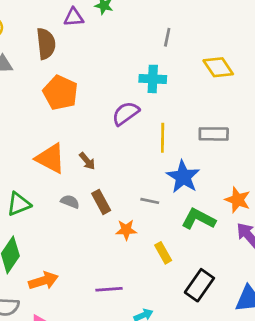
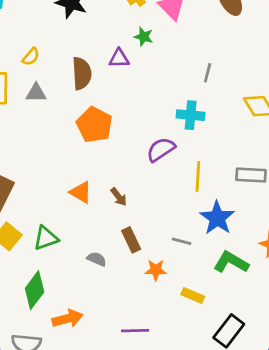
purple triangle: (74, 17) -> (119, 58), moved
orange triangle: (50, 158) -> (81, 192), size x0.7
gray semicircle: (70, 202) -> (97, 259), moved
yellow rectangle: (163, 253) -> (193, 296), turned -40

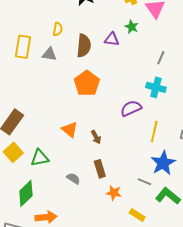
yellow semicircle: (31, 57) -> (58, 29), moved, turned -40
gray line: (208, 73) -> (161, 58), moved
gray line: (182, 241) -> (145, 182), moved

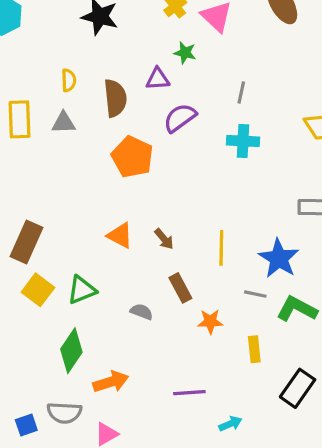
purple semicircle: (131, 108) -> (180, 118), moved
yellow line: (154, 132) -> (221, 248), moved
yellow rectangle: (137, 215) -> (254, 349), turned 63

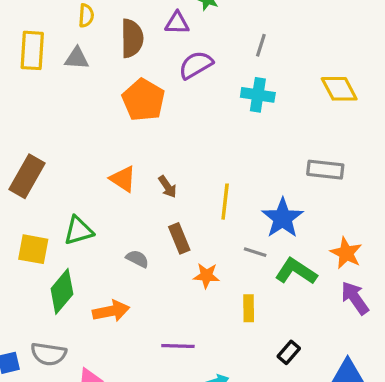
yellow square: (38, 290) -> (33, 249), moved, turned -32
orange arrow: (111, 382) -> (111, 311), moved
black rectangle: (298, 388) -> (289, 352), size x0.6

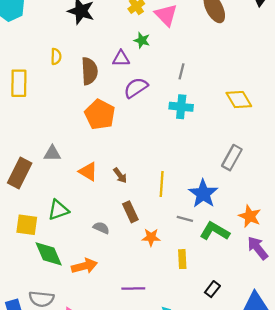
gray triangle: (77, 58) -> (52, 153), moved
gray rectangle: (325, 170) -> (232, 158), turned -65
green diamond: (62, 291) -> (49, 254), turned -60

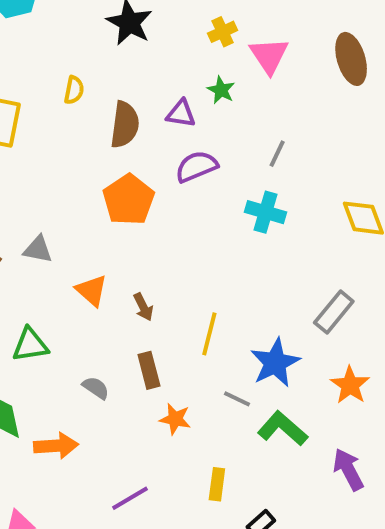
orange star: (250, 216) -> (350, 385), moved
yellow rectangle: (182, 259) -> (217, 484), moved
purple line: (133, 289) -> (130, 498), turned -40

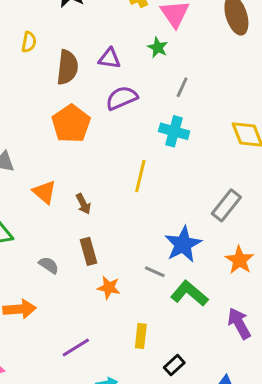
green star: (221, 90) -> (158, 47), moved
yellow line: (209, 334) -> (140, 176), moved

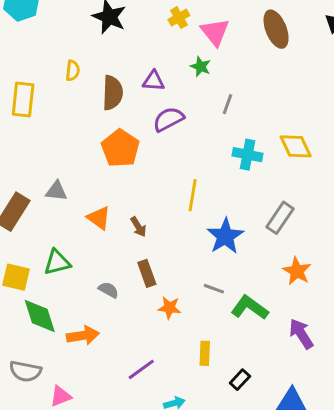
cyan cross: (174, 131) -> (248, 155), moved
blue star: (183, 244) -> (225, 236), moved

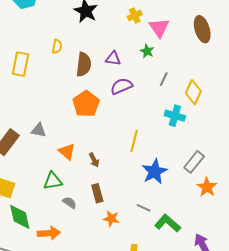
yellow diamond: (296, 146) -> (193, 92), moved, turned 45
green triangle: (57, 262) -> (53, 181), moved
orange star: (297, 271) -> (207, 187), moved

